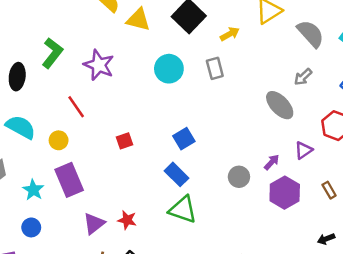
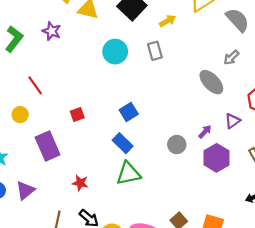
purple star: (99, 65) -> (52, 31), moved, size x0.7
purple rectangle: (69, 180) -> (48, 146), moved
green triangle: (183, 210) -> (128, 173), turned -30
purple triangle: (94, 223) -> (25, 190), moved

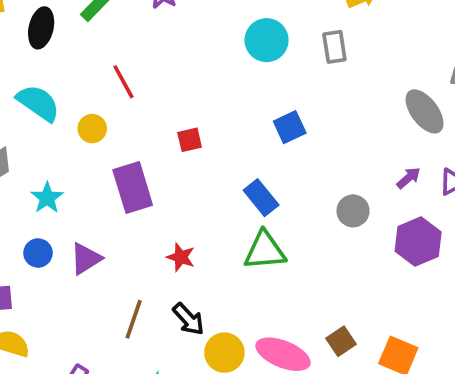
blue square: (129, 112) -> (290, 127), moved
purple arrow: (205, 132) -> (409, 178), moved

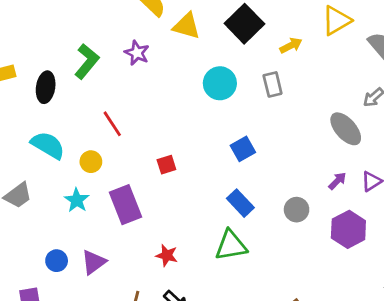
cyan star: (47, 198) -> (77, 200), moved
blue rectangle: (261, 198) -> (240, 203), moved

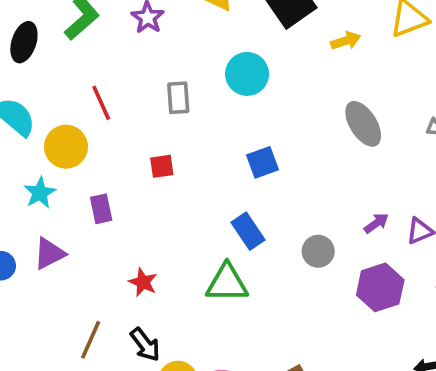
gray rectangle: (273, 84) -> (178, 98), moved
gray ellipse: (346, 129) -> (363, 124), moved
yellow circle: (91, 162) -> (66, 147), size x1.5
purple rectangle: (126, 205) -> (101, 209), size x0.6
purple triangle: (94, 262) -> (49, 254), moved

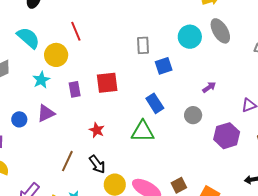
cyan circle: (247, 74) -> (190, 37), moved
gray rectangle: (178, 98) -> (143, 45), moved
gray ellipse: (363, 124) -> (220, 31), moved
red square: (162, 166) -> (107, 83), moved, size x1.6
purple arrow: (376, 223) -> (209, 87), moved

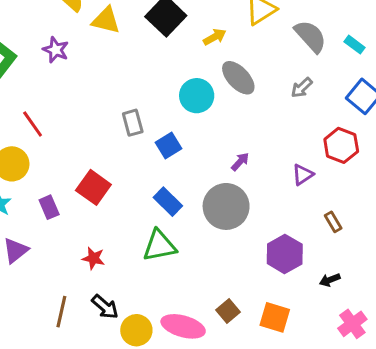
red square: (107, 83) -> (93, 187), turned -35
gray circle: (193, 115) -> (226, 206), size x1.8
purple hexagon: (227, 136) -> (285, 254), moved

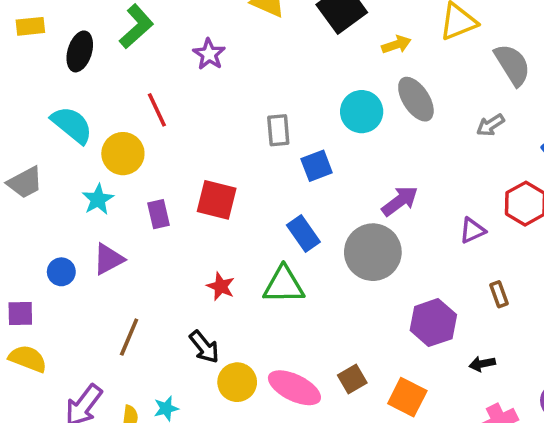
purple star: (56, 50) -> (209, 54), moved
purple arrow: (240, 162) -> (400, 201), size x1.5
red square: (93, 187) -> (217, 200), turned -32
red star: (93, 258) -> (221, 286), moved
brown line: (61, 312) -> (129, 337), moved

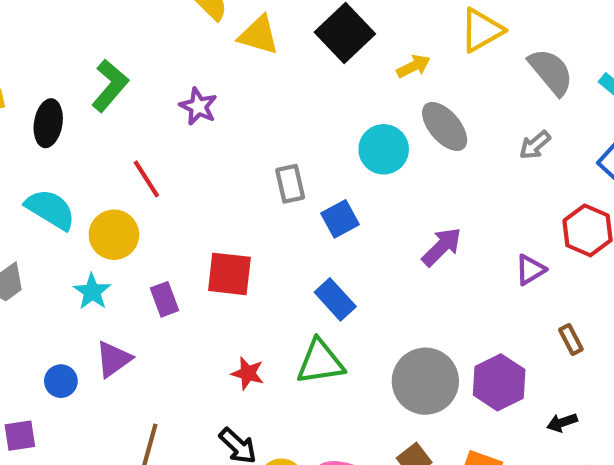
gray circle: (373, 252) -> (425, 381), moved

